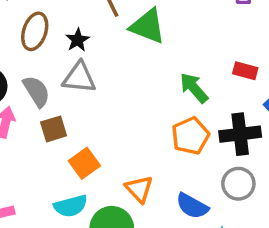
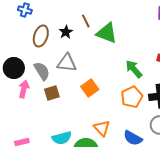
black star: (78, 40) -> (66, 32), moved
orange square: (84, 163) -> (90, 88), moved

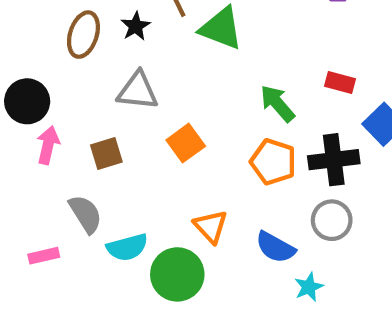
gray semicircle: (42, 71) -> (86, 214), moved
orange pentagon: (132, 97) -> (273, 162), turned -30

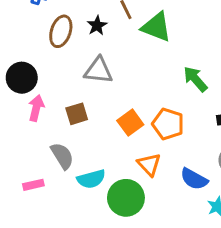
orange square: (186, 143) -> (130, 123), moved
orange pentagon: (273, 162) -> (168, 124), moved

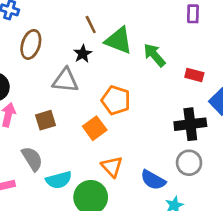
black star: (97, 26) -> (83, 54), moved
green arrow: (195, 79) -> (154, 55), moved
orange pentagon: (168, 124) -> (116, 100), moved

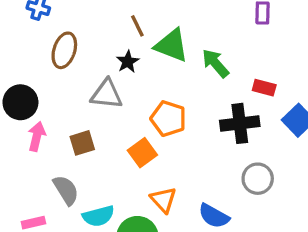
black cross: (190, 124) -> (240, 123), moved
gray circle: (189, 163) -> (258, 179), moved

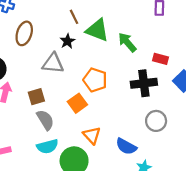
gray semicircle: (66, 190) -> (45, 120), moved

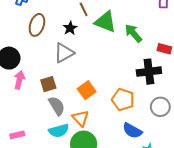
black star: (67, 41) -> (70, 28), moved
gray triangle: (53, 63) -> (64, 53), turned -35
orange pentagon: (95, 80) -> (123, 100), moved
orange triangle: (92, 135) -> (80, 118), moved

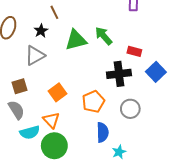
green triangle: (105, 22) -> (76, 40), moved, turned -35
orange pentagon: (123, 100) -> (93, 102), turned 30
gray semicircle: (57, 106) -> (16, 110), moved
blue semicircle: (132, 131) -> (103, 132), turned -120

